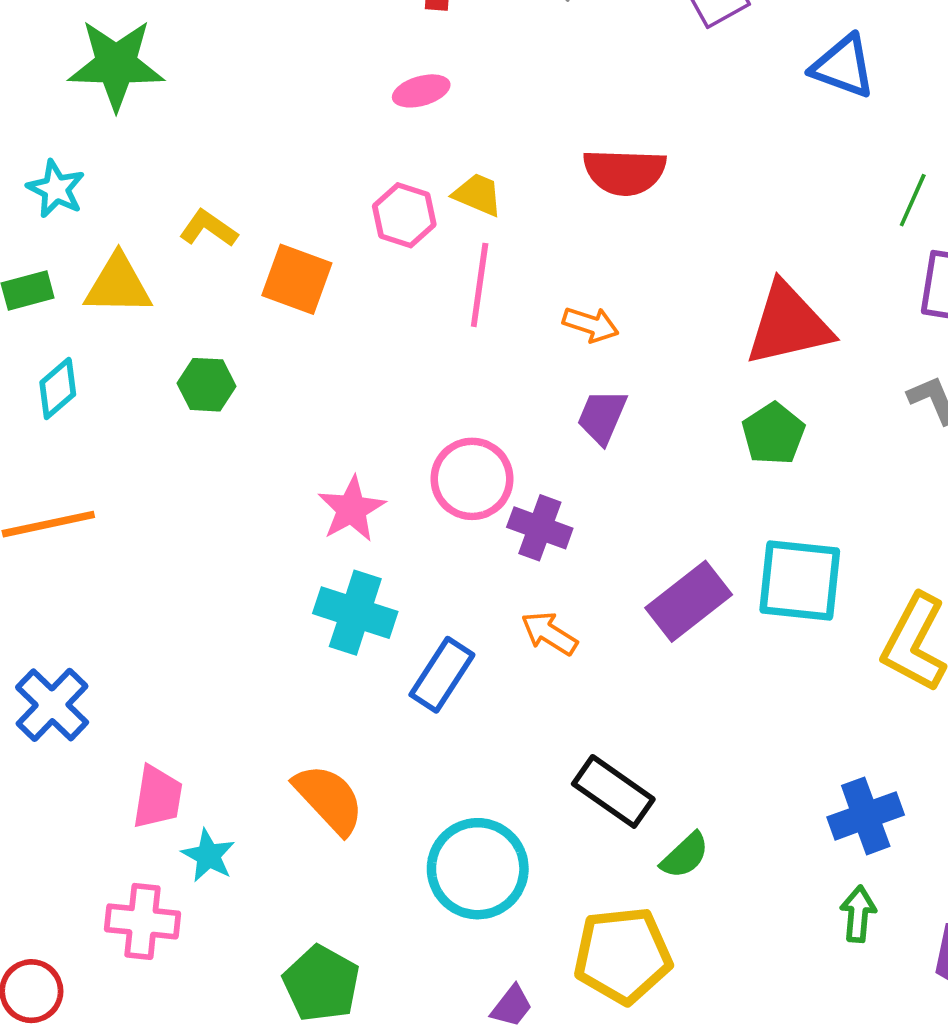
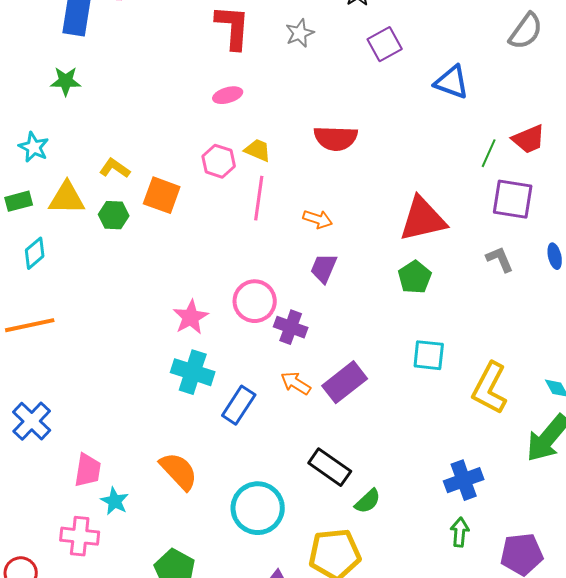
green star: (116, 65) -> (66, 81), size x0.6
green hexagon: (207, 385) -> (114, 215), moved
cyan square: (800, 581) -> (429, 355), size x0.7
purple rectangle: (689, 601) -> (345, 382), moved

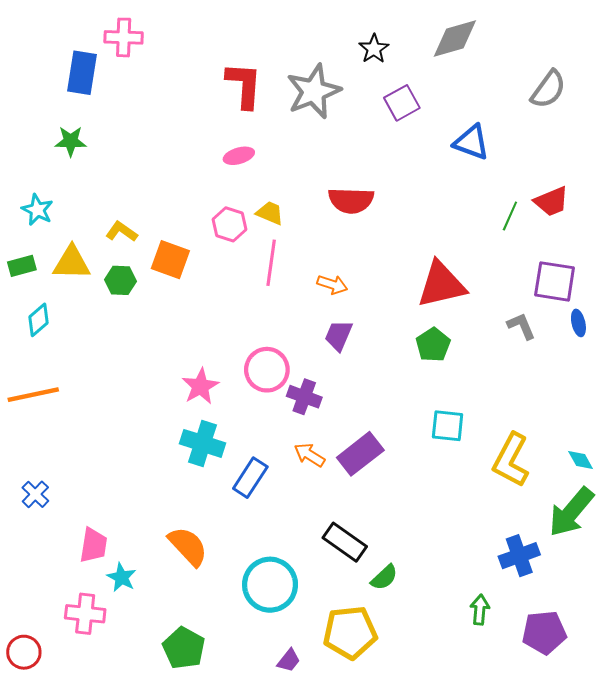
gray star: (300, 33) -> (314, 91), size x1.8
purple square: (513, 199) -> (555, 281), moved
blue cross: (32, 421) -> (35, 494), size x0.7
blue cross: (464, 480) -> (519, 556), moved

